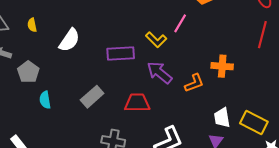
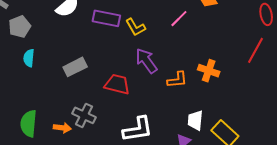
yellow L-shape: (156, 40) -> (136, 27), moved
purple rectangle: (121, 54) -> (106, 18), moved

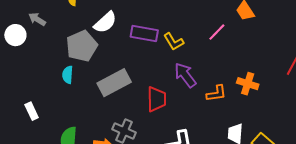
gray pentagon: (20, 27) -> (82, 46), moved, size x1.4
gray rectangle: (75, 67) -> (114, 83), size x1.4
red trapezoid: (117, 84) -> (157, 99), turned 76

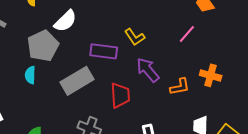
pink line: (217, 32) -> (187, 34), moved
purple rectangle: (144, 34) -> (104, 51), moved

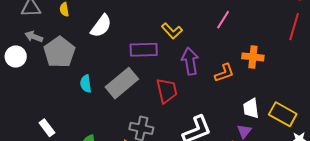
gray pentagon: (43, 46) -> (59, 52), moved
purple arrow: (148, 70) -> (190, 61), turned 40
cyan semicircle: (30, 75) -> (86, 84), moved

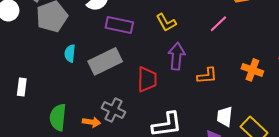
purple rectangle: (144, 50) -> (119, 25), moved
orange cross: (253, 57) -> (252, 70), moved
white rectangle: (47, 128) -> (22, 87), turned 30

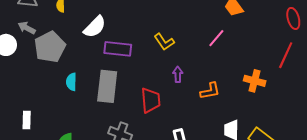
purple arrow: (177, 56) -> (178, 74), size x0.6
gray rectangle: (105, 61) -> (107, 86), turned -52

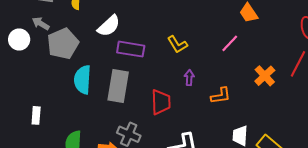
orange cross: (255, 81) -> (265, 76), moved, turned 30
cyan semicircle: (71, 82) -> (83, 80), size x1.6

